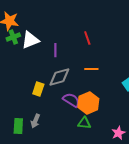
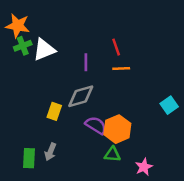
purple line: (55, 50) -> (86, 62), moved
orange line: (91, 69) -> (121, 69), moved
pink star: (118, 133) -> (144, 167), moved

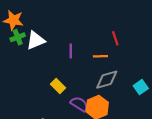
red line: (116, 47) -> (115, 38), moved
gray diamond: (81, 96) -> (107, 80), moved
yellow rectangle: (54, 111) -> (58, 86), moved, turned -64

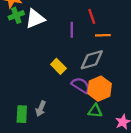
red line: (115, 38) -> (92, 16), moved
gray diamond: (107, 80) -> (92, 60), moved

